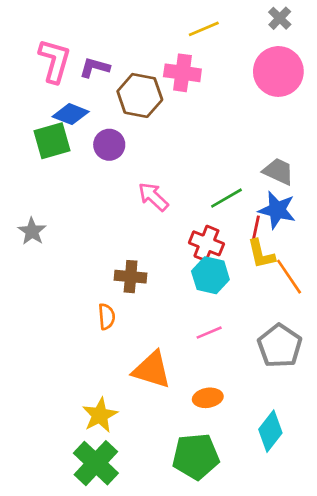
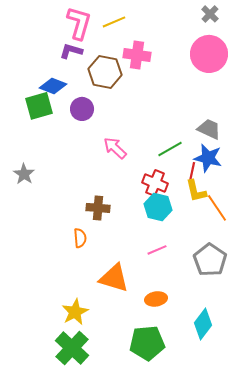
yellow line: (204, 29) -> (114, 22), moved
pink L-shape: (55, 61) -> (79, 23), moved

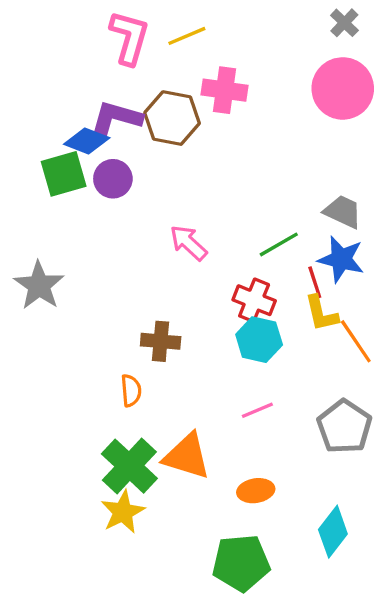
purple L-shape: (71, 51) -> (116, 118), moved, size x1.4
purple circle: (82, 109) -> (113, 179), moved
red line: (192, 172) -> (315, 282), turned -30
gray star: (24, 174) -> (39, 285), size x1.4
green cross: (72, 348) -> (129, 466), moved

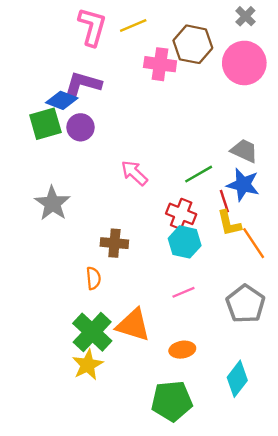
brown hexagon: (172, 118) -> (193, 44), moved
gray star: (39, 285) -> (52, 203), moved

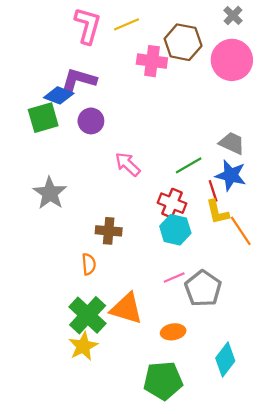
purple circle: (81, 127) -> (91, 121), moved
gray pentagon: (245, 304) -> (203, 289), moved

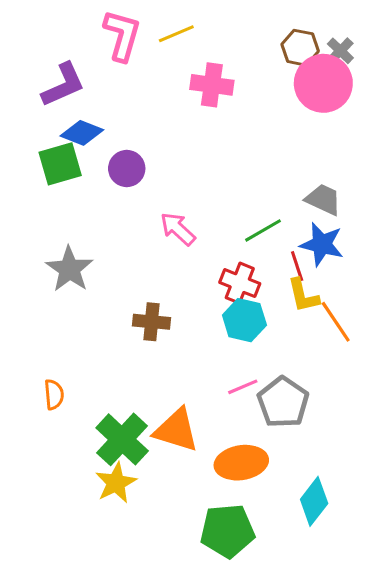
gray cross: (233, 16) -> (340, 51), moved
brown hexagon: (183, 42) -> (300, 48), moved, size x0.7
purple L-shape: (79, 80) -> (63, 85), moved, turned 140
orange semicircle: (89, 264) -> (54, 395), moved
orange ellipse: (173, 332) -> (241, 463), size x1.5

